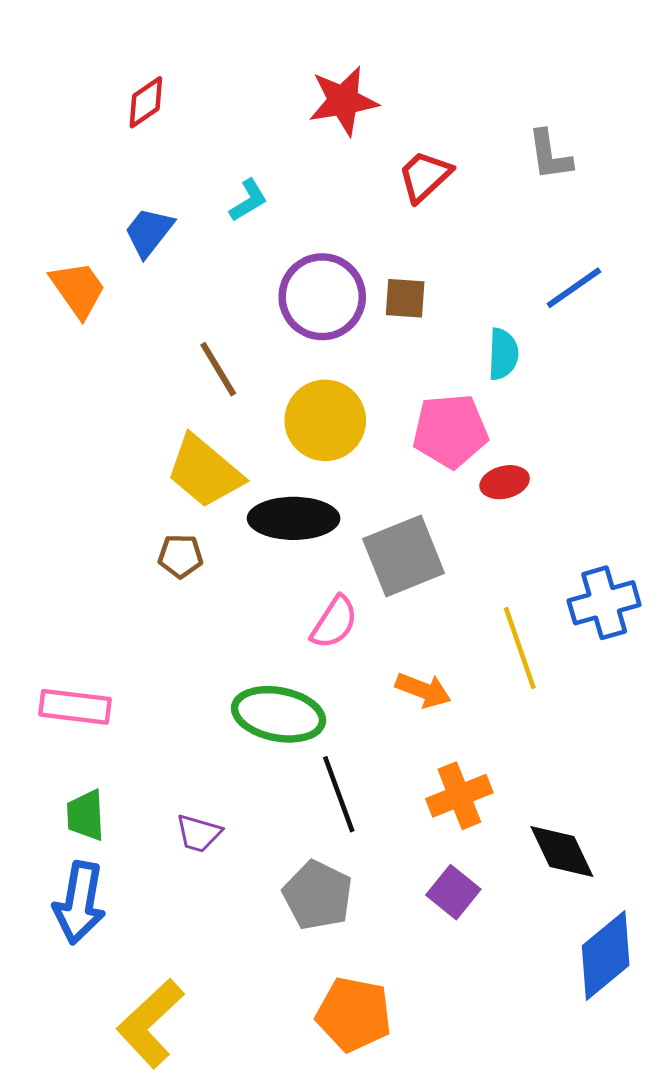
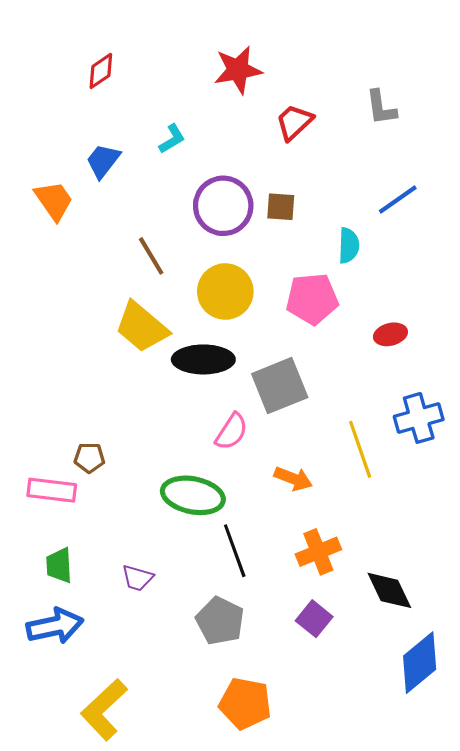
red ellipse: (505, 482) -> (390, 334), moved
brown pentagon: (181, 556) -> (89, 458), moved
blue arrow: (80, 903) -> (55, 626), turned -112

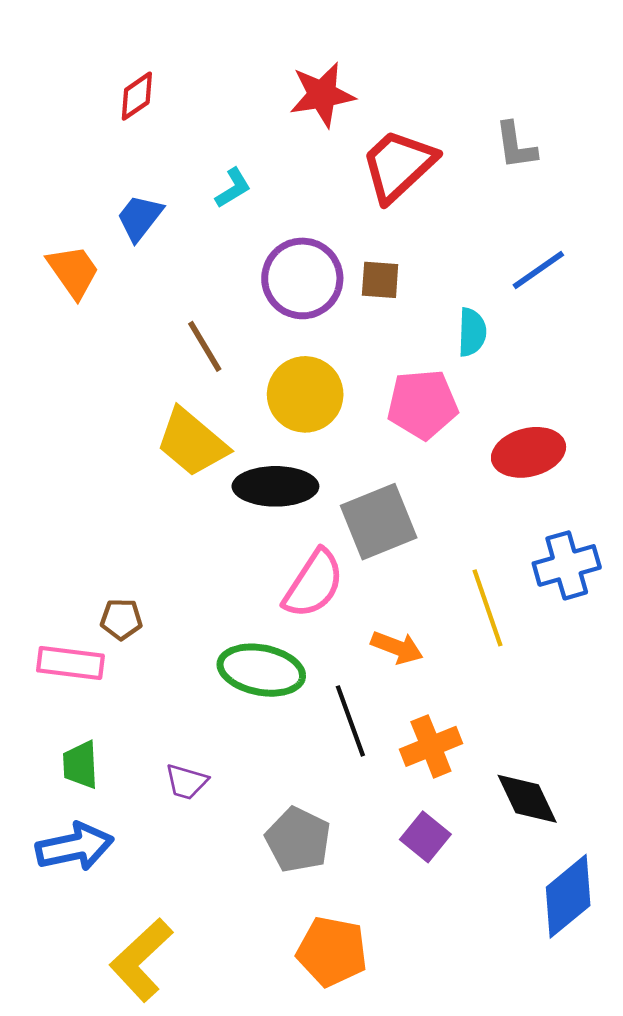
red trapezoid: (294, 122) -> (398, 165), size x1.5
red ellipse: (390, 334) -> (529, 452), size x1.6
pink semicircle: (232, 432) -> (314, 584), size x1.4
black line: (235, 551) -> (350, 721), moved

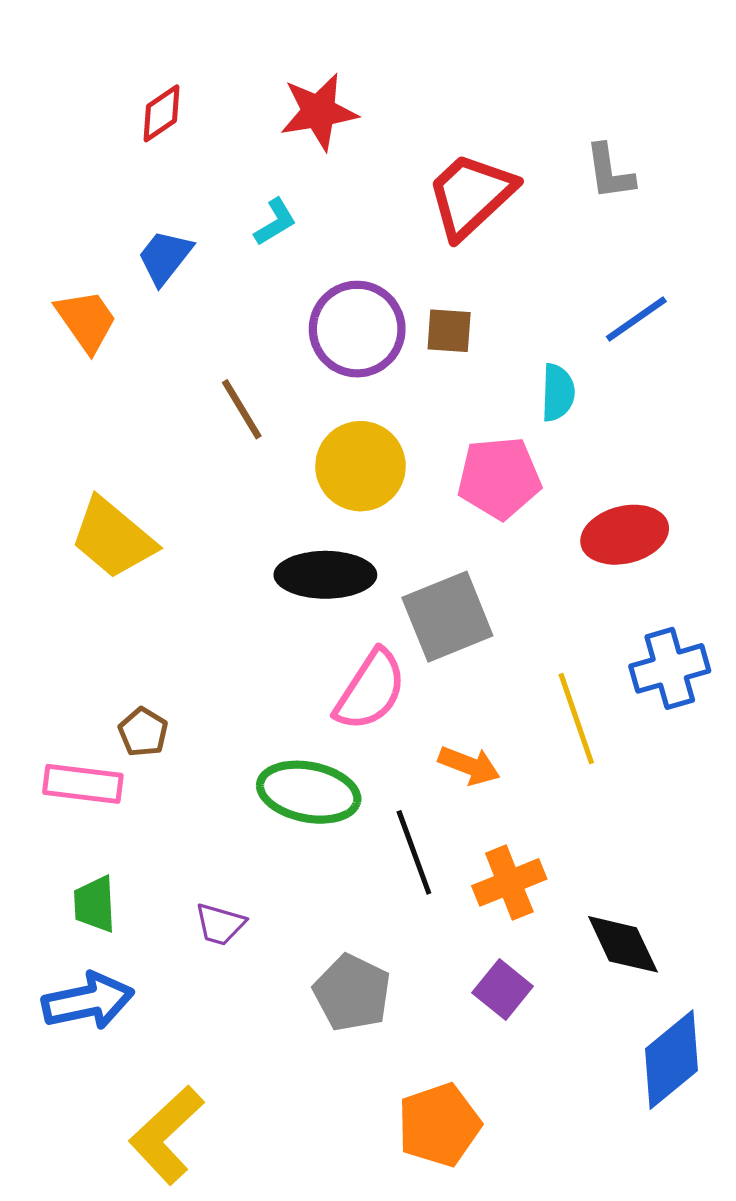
red star: (322, 95) -> (319, 112), moved
yellow trapezoid: (192, 442) -> (113, 538), moved
brown pentagon: (121, 619) -> (143, 732), turned 30
orange pentagon: (332, 951) -> (439, 1125), moved, turned -30

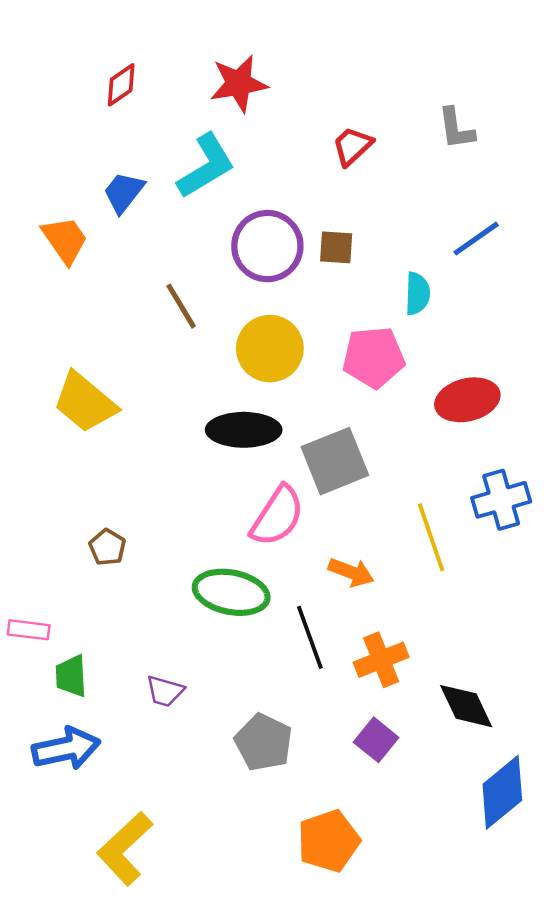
red trapezoid: (471, 195) -> (352, 146), size x0.6
cyan L-shape: (275, 222) -> (206, 166), size x1.8
pink rectangle: (83, 784) -> (29, 630), moved, size x0.7

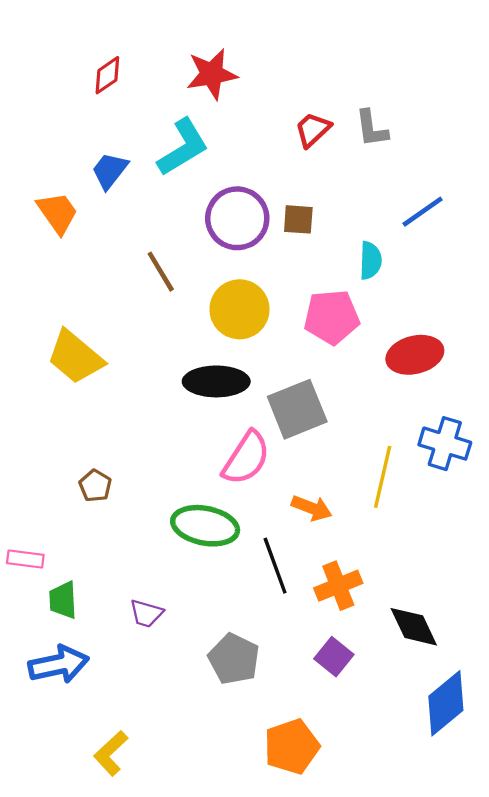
gray L-shape: (456, 129) -> (372, 128), moved
blue cross: (501, 500) -> (445, 444), turned 33
yellow line: (431, 537) -> (383, 477), turned 32
yellow L-shape: (125, 849) -> (111, 753), size x0.7

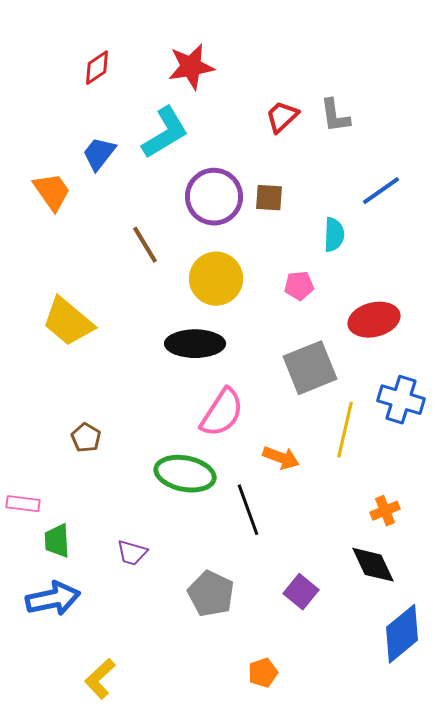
pink pentagon: (332, 317) -> (299, 286), size x0.6
gray square: (297, 409) -> (310, 368), moved
orange cross: (338, 586) -> (385, 511), moved, size x0.7
orange pentagon: (292, 747) -> (263, 673), size x0.6

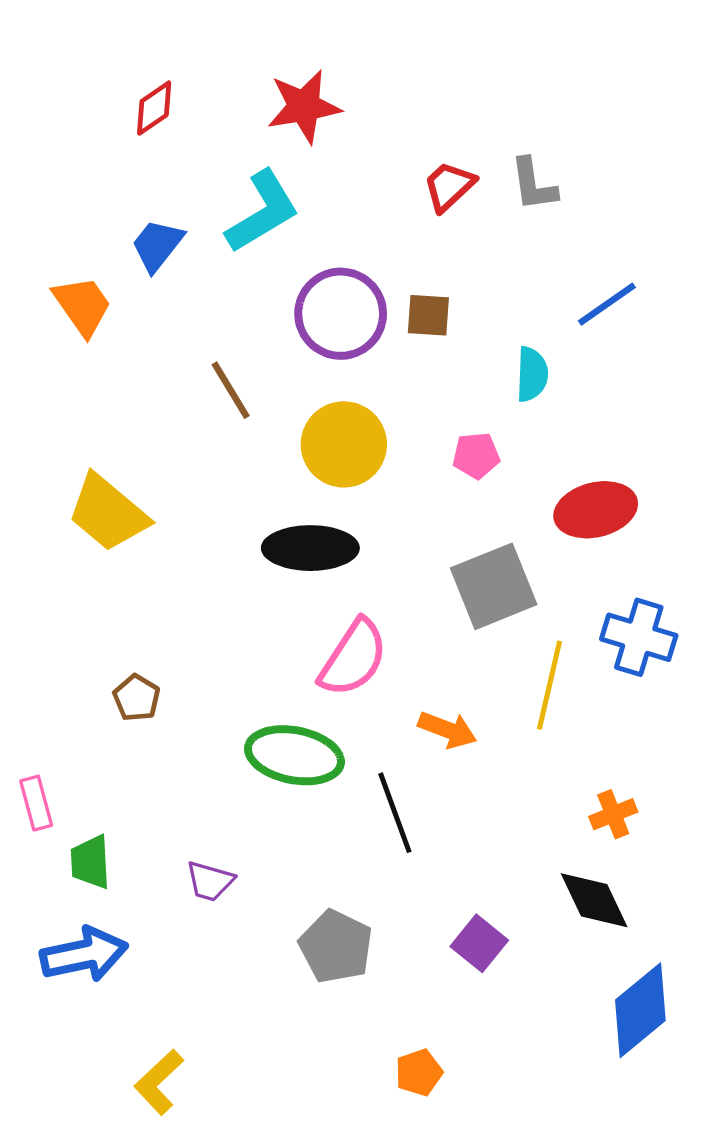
pink rectangle: (23, 504) -> (36, 803), turned 68

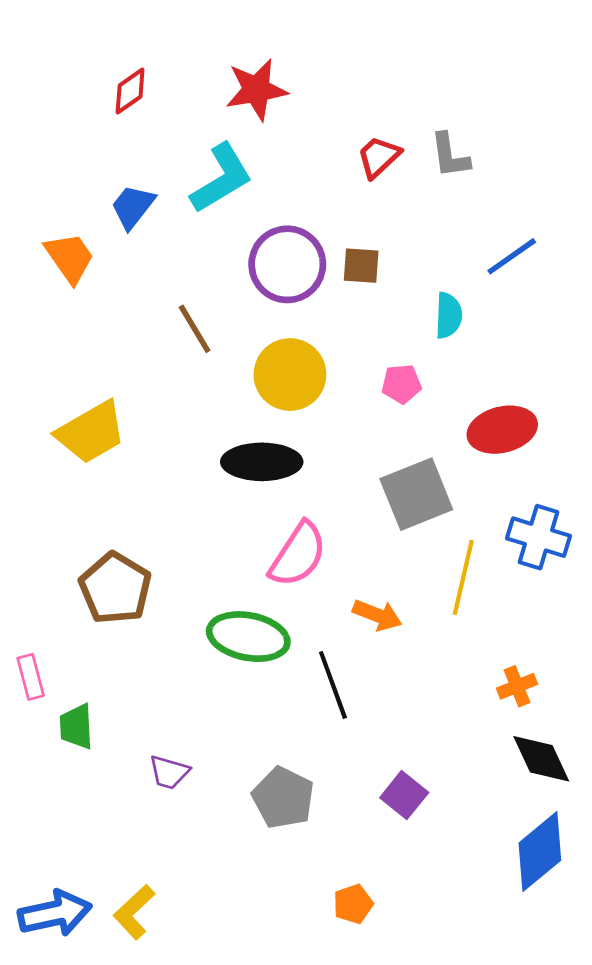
yellow trapezoid: (108, 513) -> (91, 432), turned -70
brown pentagon: (137, 698) -> (115, 588), size x1.8
purple trapezoid: (210, 881) -> (169, 772), moved
black diamond: (594, 900) -> (541, 759), moved
blue arrow: (84, 955) -> (55, 913), moved

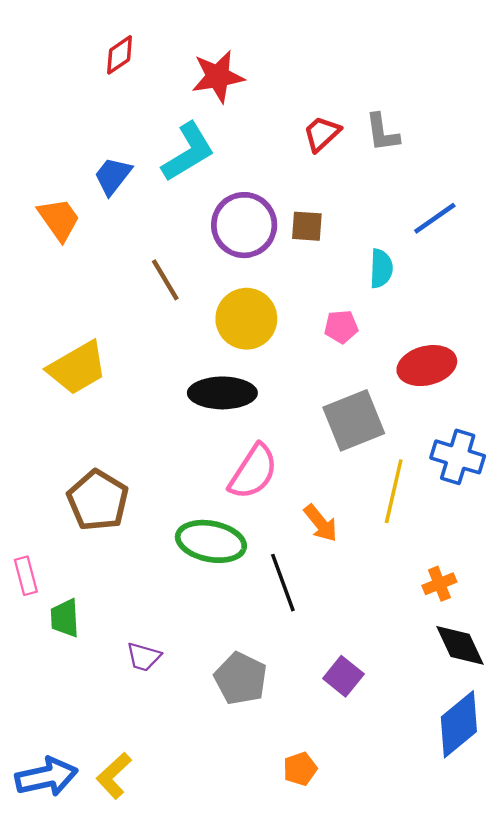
red diamond: (130, 91) -> (120, 55), moved
orange arrow: (377, 615) -> (321, 523), turned 30

